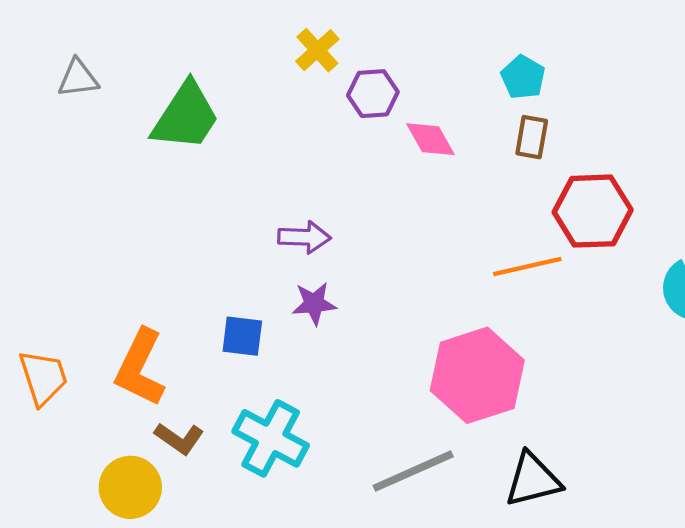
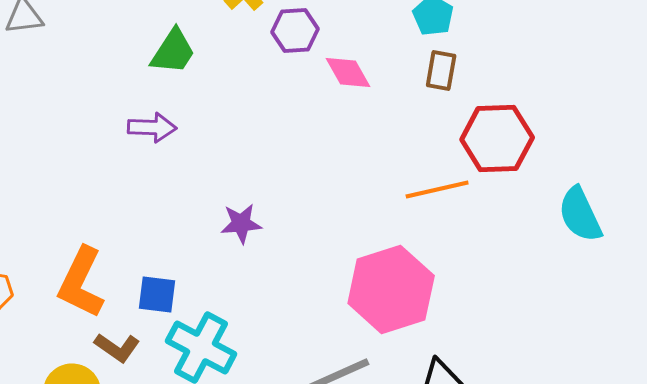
green trapezoid: (186, 116) -> (173, 52), moved, size x0.7
purple arrow: (304, 237) -> (152, 128), moved
blue square: (242, 336) -> (157, 294), moved

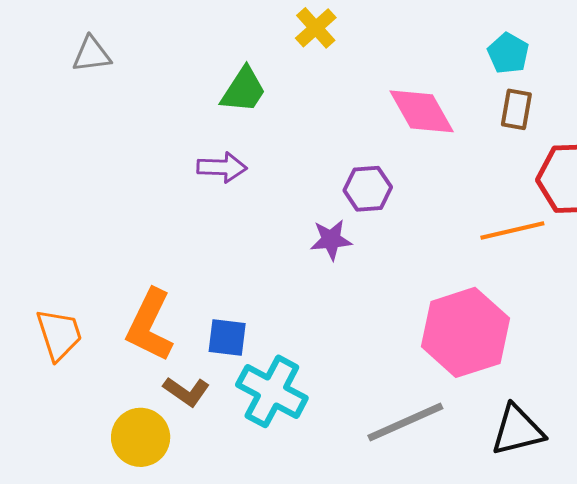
purple hexagon: (295, 30) -> (368, 189), moved
pink diamond: (348, 72) -> (422, 111), size x1.4
purple star: (241, 224) -> (331, 240), moved

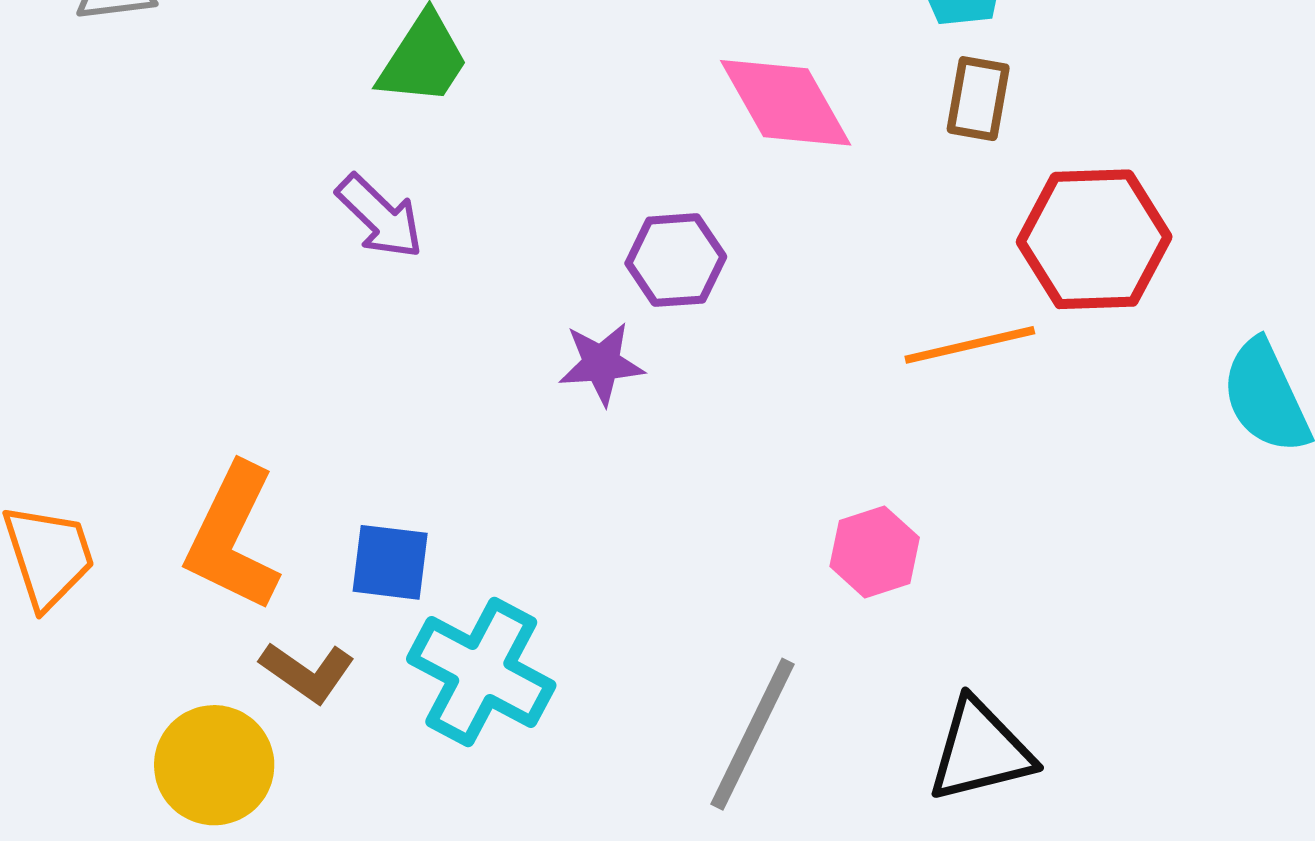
purple arrow: (222, 167) -> (380, 217), turned 42
pink hexagon: (465, 332) -> (875, 552), size x0.5
gray line: (405, 422) -> (752, 734), turned -40

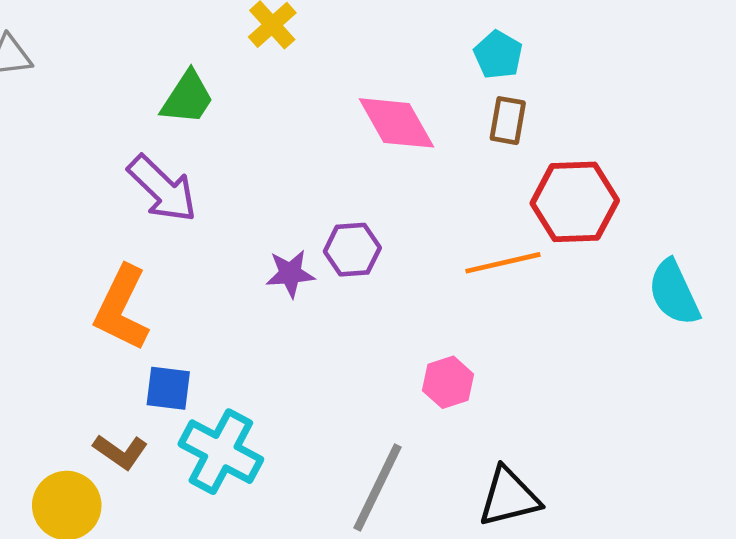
purple arrow: (380, 217) -> (162, 189), size x1.4
purple hexagon: (676, 260) -> (352, 250), moved
orange L-shape: (233, 537) -> (122, 308), moved

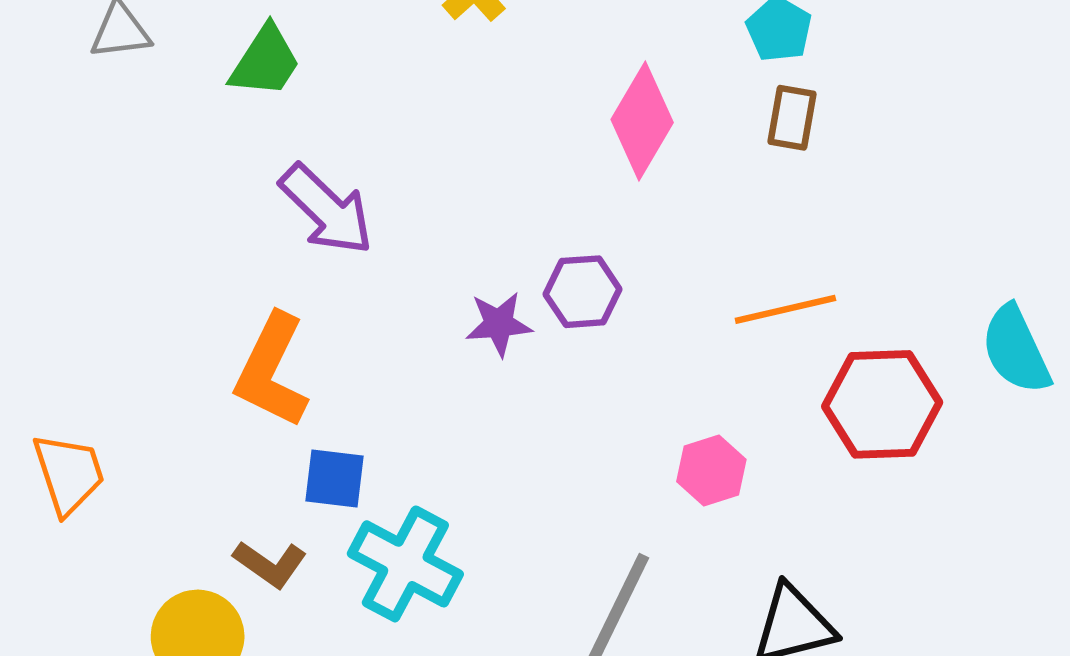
green trapezoid: (187, 98) -> (265, 61), moved
pink diamond: (397, 123) -> (642, 121), turned 60
red hexagon: (575, 202) -> (882, 404), moved

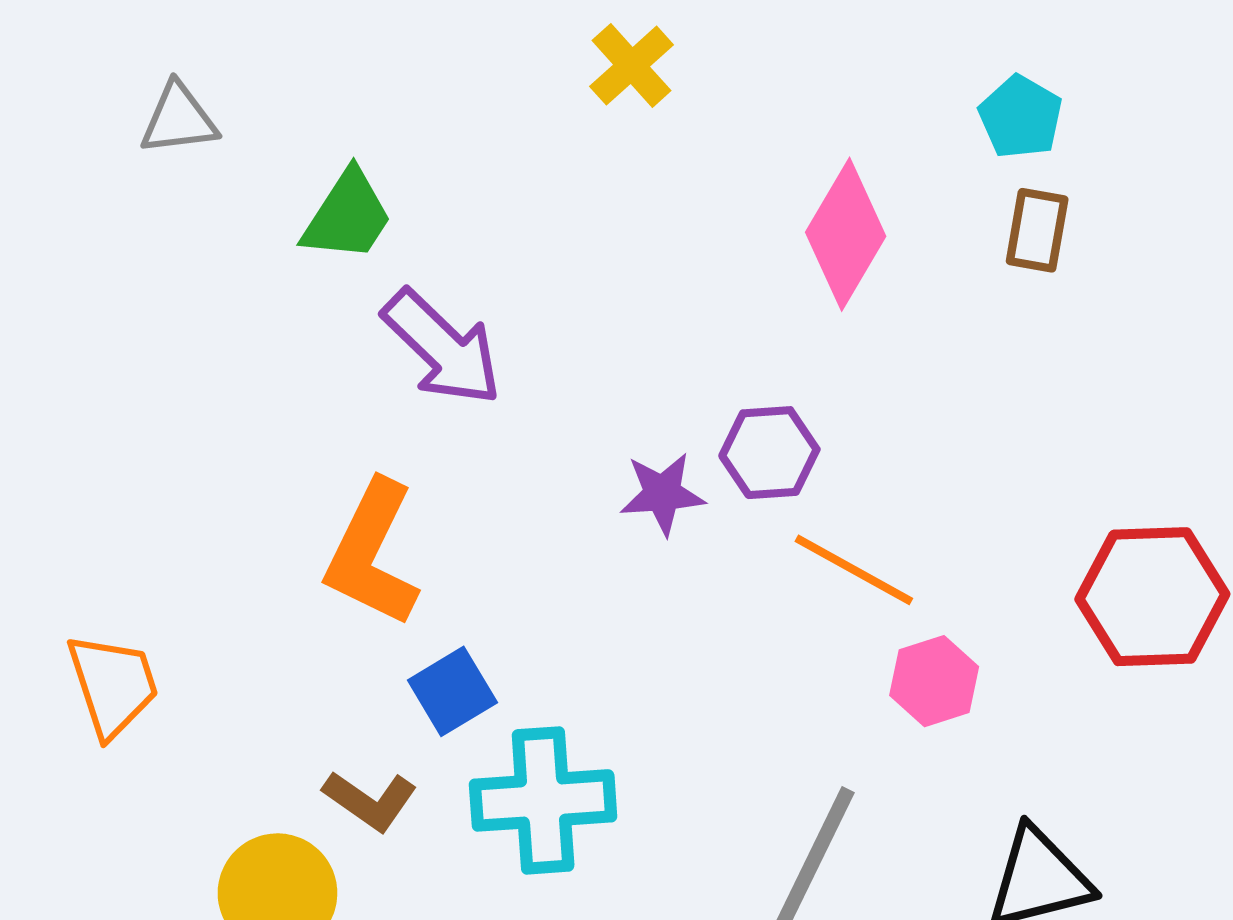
green trapezoid: (265, 61) -> (347, 216), moved
orange line: (785, 309) -> (854, 570), moved, turned 42
blue square: (334, 479) -> (452, 691), turned -38
cyan cross: (405, 564) -> (543, 800), turned -32

